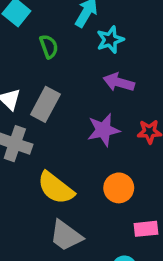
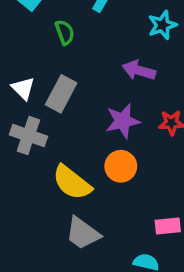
cyan star: (110, 40) -> (162, 25), moved
orange circle: (119, 188) -> (121, 166), moved

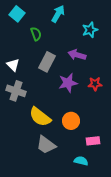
gray rectangle: (61, 94) -> (47, 62), moved
orange circle: (121, 166) -> (71, 121), moved

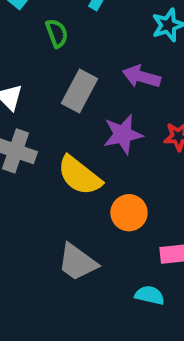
yellow semicircle: (40, 117) -> (80, 176), moved

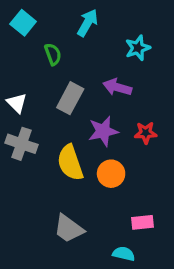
yellow semicircle: (80, 176) -> (70, 163), turned 33
orange circle: (129, 213) -> (111, 174), moved

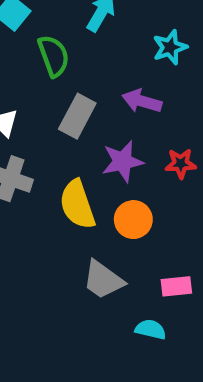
green semicircle: (53, 54) -> (54, 56), size x1.4
gray trapezoid: (69, 229) -> (103, 280), moved

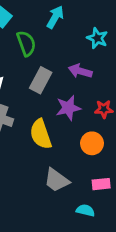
cyan star: (170, 47) -> (97, 38), turned -30
orange circle: (133, 220) -> (92, 143), moved

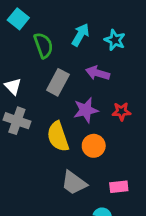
cyan arrow: (55, 17) -> (80, 35), moved
orange circle: (92, 143) -> (94, 146), moved

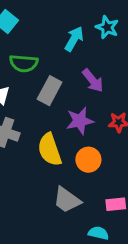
cyan star: (115, 40) -> (107, 27), moved
green semicircle: (43, 45) -> (24, 63), moved, turned 115
purple arrow: (98, 73) -> (93, 81), turned -145

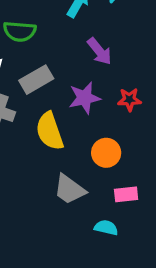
gray rectangle: (50, 91) -> (36, 80), moved, turned 32
orange circle: (88, 160) -> (106, 153), moved

